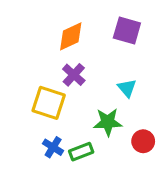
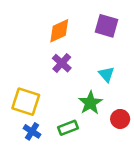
yellow square: (49, 103) -> (26, 102), moved
green star: (108, 122) -> (90, 103), turned -30
blue cross: (53, 147) -> (32, 131), moved

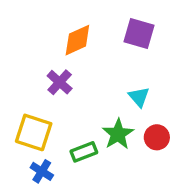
purple cross: (62, 63) -> (60, 82), moved
red circle: (120, 119) -> (157, 137), moved
green rectangle: (68, 128) -> (84, 152), moved

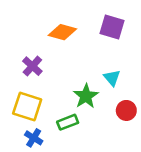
orange diamond: (77, 40) -> (62, 32), turned 40
purple cross: (60, 82) -> (32, 66), moved
green star: (118, 134) -> (86, 96), moved

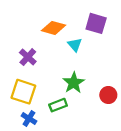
cyan triangle: (112, 78) -> (75, 45), moved

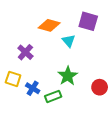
yellow square: (23, 92) -> (13, 79), moved, size x0.7
blue cross: (29, 118) -> (33, 88), moved

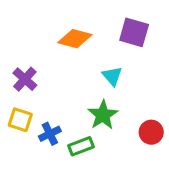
cyan triangle: (69, 41) -> (112, 76), moved
purple cross: (25, 52) -> (25, 79), moved
blue cross: (33, 88) -> (50, 134), turned 32

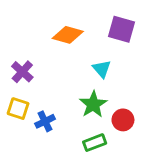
red circle: (151, 132) -> (123, 120), moved
green rectangle: (81, 146) -> (95, 143), moved

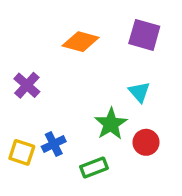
cyan triangle: (102, 69) -> (139, 92), moved
yellow square: (18, 109) -> (22, 152), moved
green rectangle: (95, 143) -> (94, 167), moved

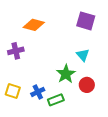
orange diamond: (81, 42) -> (34, 25), moved
purple cross: (27, 85) -> (16, 51), turned 35
blue cross: (54, 144) -> (38, 92), moved

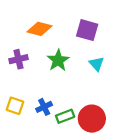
purple square: (86, 21) -> (87, 30), moved
green star: (66, 74) -> (58, 60), moved
red circle: (87, 85) -> (92, 119), moved, size x1.5

